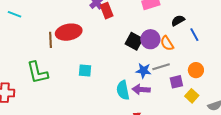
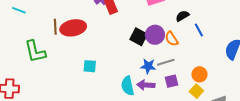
brown line: (51, 40) -> (55, 27), moved
orange circle: (196, 70) -> (200, 74), moved
green L-shape: (37, 73) -> (35, 51), moved
purple square: (176, 82) -> (172, 81), moved

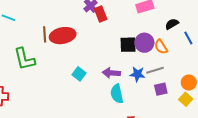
black square: (139, 37) -> (128, 45), turned -30
cyan square: (90, 66) -> (79, 74), turned 32
purple arrow: (146, 85) -> (111, 73), moved

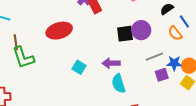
brown line: (45, 34) -> (16, 42), moved
orange semicircle: (161, 47) -> (175, 33), moved
blue star: (137, 74) -> (174, 63), moved

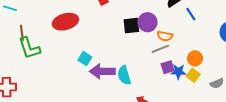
orange semicircle: (175, 33) -> (165, 36), moved, turned -42
purple arrow: (111, 63) -> (102, 71), moved, size x1.4
blue star: (174, 63) -> (178, 72), moved

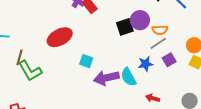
brown line: (22, 33) -> (20, 57), turned 35
cyan square: (85, 59) -> (86, 61), moved
blue star: (178, 72) -> (146, 64), moved

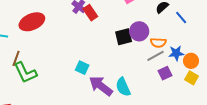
red ellipse: (60, 37) -> (32, 22), moved
blue star: (146, 64) -> (176, 53), moved
purple arrow: (106, 78) -> (101, 86), turned 45

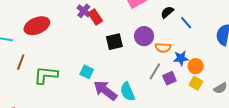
black square: (124, 37) -> (114, 42), moved
gray line: (155, 56) -> (155, 71), moved, turned -30
green L-shape: (25, 73) -> (46, 75), moved, turned 120

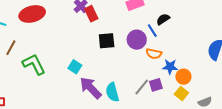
blue line: (186, 23) -> (152, 31), moved
gray line: (155, 71) -> (142, 87), moved
green L-shape: (46, 75) -> (34, 64), turned 50

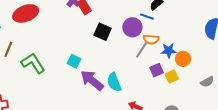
blue line: (152, 31) -> (147, 17), turned -32
black square: (107, 41) -> (103, 32), turned 36
gray line: (142, 87) -> (142, 50), moved
yellow square: (181, 94) -> (172, 76), moved, turned 32

